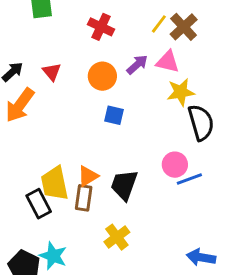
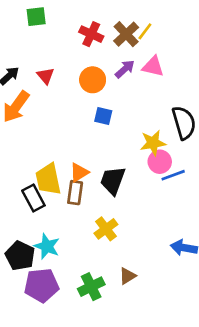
brown cross: (184, 27) -> (126, 34), moved
yellow star: (181, 92) -> (153, 143), moved

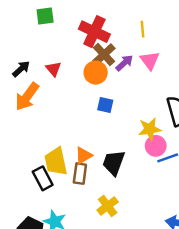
yellow line: (145, 31) -> (142, 29), turned -42
red cross: (91, 34) -> (94, 32), size x1.4
brown cross: (126, 34) -> (104, 54), moved
pink triangle: (153, 66) -> (150, 60), turned 40

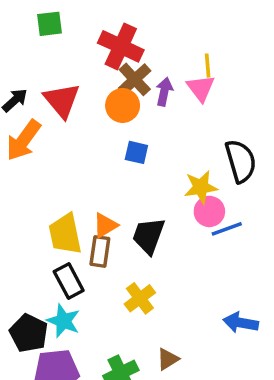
yellow line: (142, 29) -> (208, 66), moved
purple arrow: (124, 63) -> (164, 92), turned -36
red triangle: (53, 69) -> (62, 100), size x1.6
black rectangle: (43, 178) -> (69, 281), moved

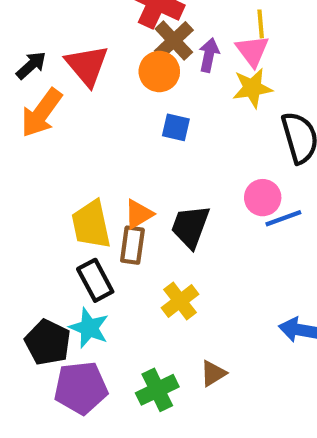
yellow star: (201, 187) -> (252, 88), moved

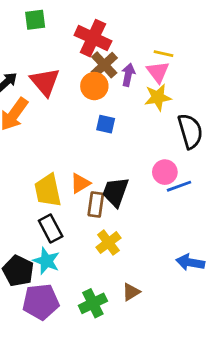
yellow line: (261, 24) -> (163, 54), turned -72
brown rectangle: (132, 245) -> (96, 205), moved

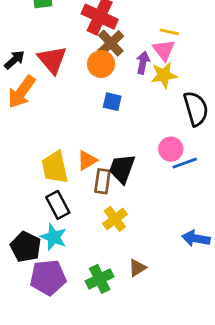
purple arrow: (128, 75) -> (143, 63), moved

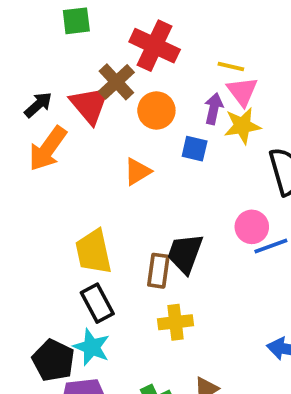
yellow line: (169, 32) -> (231, 67), moved
brown cross: (111, 43) -> (116, 82), moved
blue square: (112, 102) -> (195, 149), moved
orange triangle: (87, 160) -> (137, 172), moved
yellow cross: (115, 219) -> (176, 322), turned 30

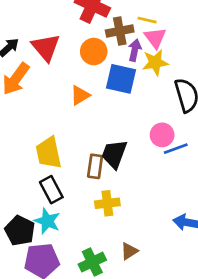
brown cross: (116, 82) -> (120, 31), moved, turned 32
blue square: (195, 149) -> (121, 79), size x1.6

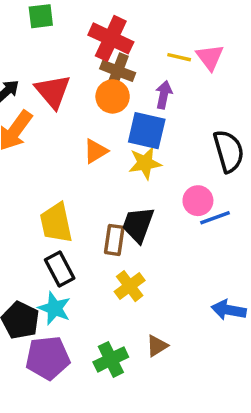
brown cross: (120, 31) -> (118, 71), moved, turned 32
pink triangle: (155, 38) -> (210, 57), moved
yellow star: (155, 62) -> (145, 163), moved
yellow cross: (107, 203) -> (130, 286), turned -30

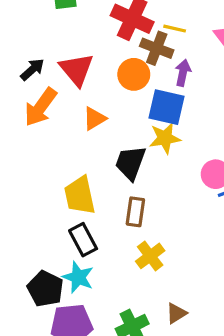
yellow line: (179, 57) -> (175, 29), moved
brown cross: (118, 71) -> (157, 48), moved
orange triangle: (95, 151) -> (94, 119), moved
black trapezoid: (138, 225) -> (130, 163), moved

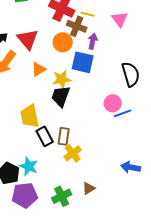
yellow star: (165, 138) -> (62, 79), moved
brown rectangle: (135, 212) -> (64, 136), moved
black rectangle: (83, 240) -> (45, 136), moved

